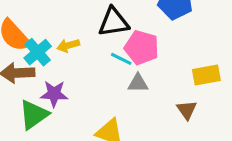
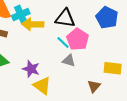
yellow arrow: (68, 45) -> (33, 24), size x1.5
cyan cross: (38, 52) -> (21, 15), moved
purple star: (54, 94) -> (31, 69), moved

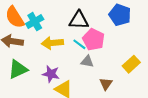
yellow arrow: (33, 24) -> (52, 43), moved
yellow rectangle: (113, 68) -> (131, 64), turned -42
brown triangle: (94, 86) -> (106, 84), moved

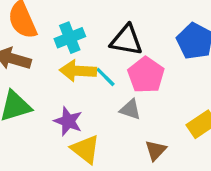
cyan cross: (35, 22) -> (70, 38), moved
cyan line: (79, 44) -> (105, 77), moved

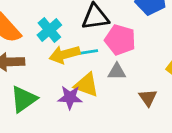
cyan line: (105, 77) -> (88, 52), turned -36
yellow triangle: (85, 149) -> (86, 85), moved

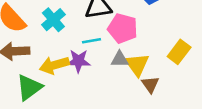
yellow arrow: (65, 54) -> (54, 65), moved
yellow triangle: (86, 85) -> (137, 65), moved, turned 35
purple star: (70, 97) -> (78, 61), moved

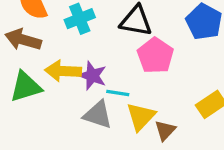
cyan line: (92, 41) -> (118, 93), moved
gray triangle: (120, 59) -> (98, 115), moved, size x1.4
yellow triangle: (137, 65) -> (141, 117), moved

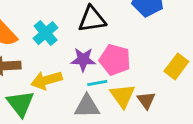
pink pentagon: (155, 56) -> (115, 60), moved
purple star: (92, 76) -> (83, 60), moved
green triangle: (26, 87) -> (20, 103), turned -32

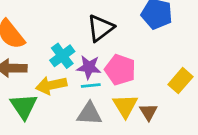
black triangle: (92, 19) -> (100, 28), turned -32
cyan cross: (46, 33) -> (62, 56), moved
cyan line: (97, 83) -> (91, 85), moved

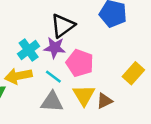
purple star: (89, 67) -> (55, 48), moved
cyan line: (91, 85) -> (53, 77), turned 42
brown triangle: (148, 112) -> (105, 101), turned 35

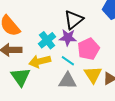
pink pentagon: (80, 63) -> (89, 49), turned 30

